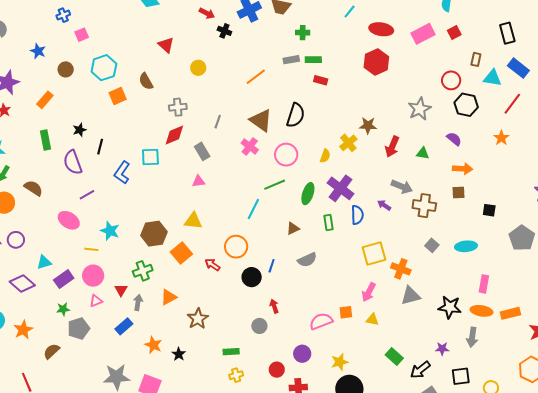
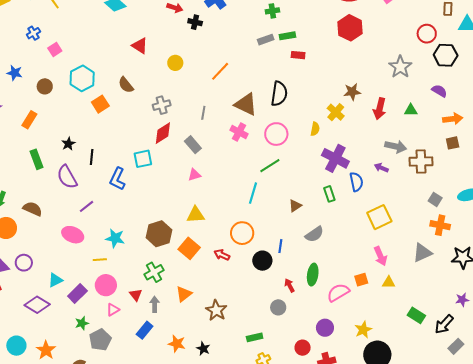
orange line: (256, 77) -> (220, 71), moved
green ellipse: (308, 194) -> (313, 275), moved
orange cross: (401, 269) -> (440, 225), moved
pink arrow: (369, 292) -> (380, 256), turned -42

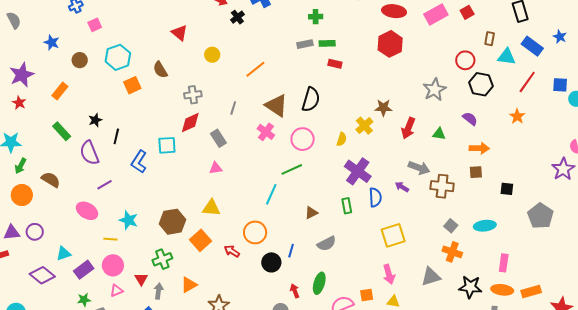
black cross: (195, 22) -> (237, 17), turned 32
green rectangle: (37, 159) -> (62, 131), turned -30

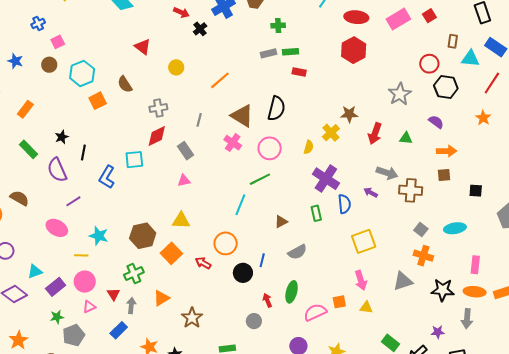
brown circle: (80, 60) -> (49, 65), moved

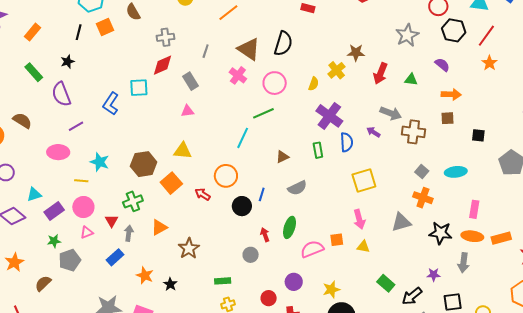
red line: (492, 83) -> (486, 36), moved
black line: (83, 152) -> (79, 32), moved
pink ellipse: (57, 228) -> (58, 152), turned -30

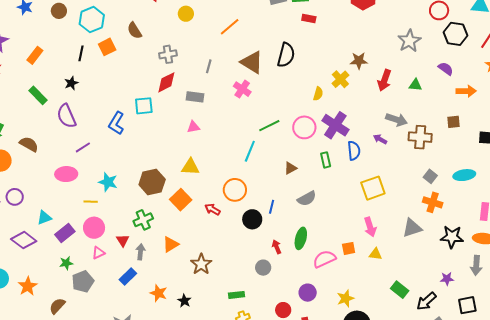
gray rectangle: (190, 81) -> (195, 97), turned -48
pink circle: (275, 83) -> (304, 127), moved
orange arrow: (451, 94) -> (466, 91), moved

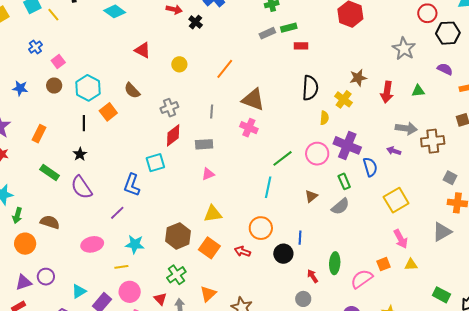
black semicircle: (286, 55) -> (310, 88), moved
purple line: (83, 147) -> (117, 213), moved
gray semicircle: (307, 199) -> (340, 206), moved

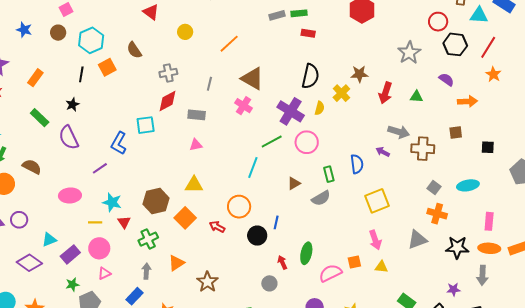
purple cross: (347, 145) -> (291, 111), moved
red triangle: (160, 299) -> (124, 222), moved

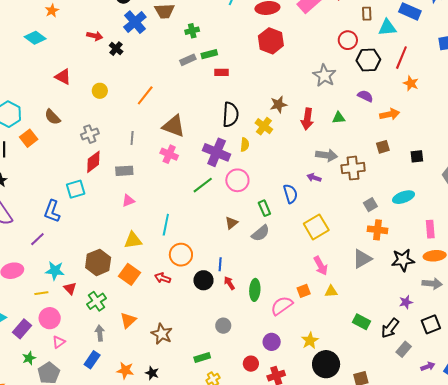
cyan line: (253, 168) -> (166, 225), moved
gray square: (434, 188) -> (370, 205), turned 32
red arrow: (282, 262) -> (229, 283), moved
gray arrow: (482, 275) -> (432, 284), turned -78

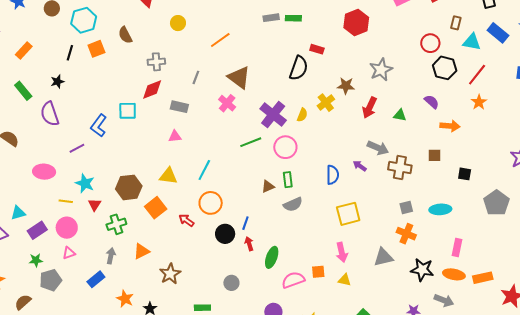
red rectangle: (221, 72) -> (317, 49), moved
gray star: (324, 76) -> (381, 70), moved
black semicircle: (231, 115) -> (299, 68), moved
green rectangle: (264, 208) -> (288, 180), moved

